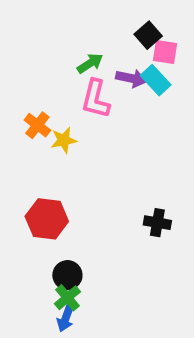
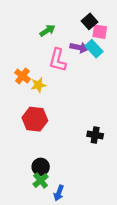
green arrow: (90, 63) -> (47, 31), moved
red hexagon: (47, 219) -> (35, 119), moved
blue arrow: (66, 318) -> (59, 193), moved

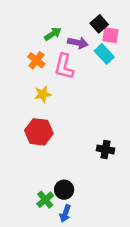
purple arrow: (79, 48) -> (78, 43), moved
orange cross: (22, 76) -> (36, 60), moved
black circle: (41, 167) -> (64, 190), moved

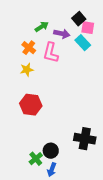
yellow star: (43, 94) -> (27, 70), moved
black cross: (105, 149) -> (85, 139), moved, size x1.5

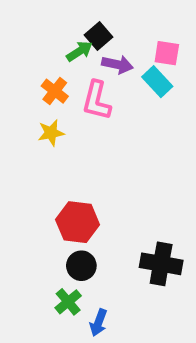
black square: (79, 19) -> (98, 36), moved
red hexagon: (31, 105) -> (78, 222), moved
black circle: (51, 151) -> (81, 266), moved

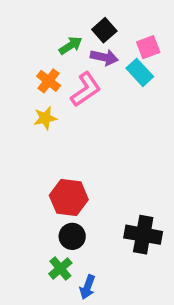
black square: (98, 36) -> (104, 30), moved
pink square: (167, 53) -> (148, 47), turned -30
pink L-shape: (97, 101) -> (86, 89), turned -138

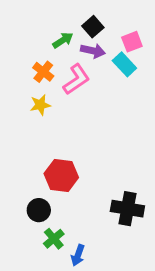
black circle: (72, 236) -> (39, 210), moved

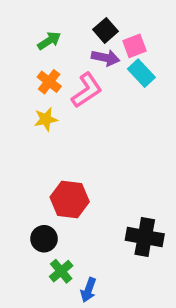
green arrow: (63, 40) -> (49, 41), moved
pink square: (132, 42) -> (135, 46), moved

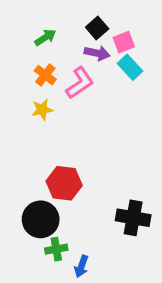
black circle: (44, 239) -> (41, 219), size x1.5
green cross: (61, 271) -> (56, 249), turned 30

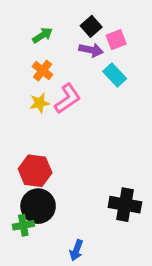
cyan rectangle: (130, 67) -> (115, 75), moved
pink L-shape: (80, 83) -> (68, 99), moved
red hexagon: (64, 183) -> (35, 171), moved
green cross: (56, 249) -> (23, 225), moved

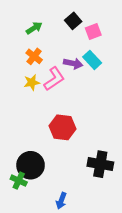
purple arrow: (91, 50) -> (73, 63), moved
red hexagon: (35, 171) -> (62, 127), moved
green cross: (23, 225) -> (19, 181), turned 35

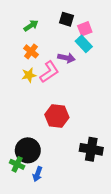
black square: (73, 21) -> (67, 19), turned -32
cyan rectangle: (92, 60) -> (84, 44), moved
blue arrow: (61, 201) -> (37, 174), moved

